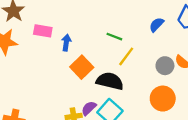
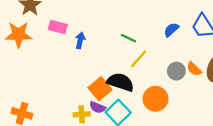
orange square: (82, 67) -> (100, 89), moved
orange circle: (163, 99) -> (156, 99), moved
purple semicircle: (89, 108) -> (97, 107), turned -119

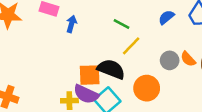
orange square: (100, 89) -> (90, 75), turned 35
purple semicircle: (97, 107) -> (86, 94), size x1.5

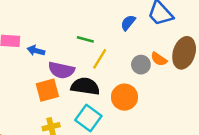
blue arrow: (71, 24) -> (36, 51), turned -77
orange square: (90, 75) -> (47, 90), moved
purple semicircle: (86, 94) -> (61, 70), moved

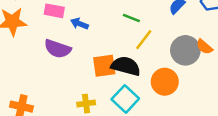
gray circle: (141, 65) -> (185, 50), size x1.5
purple semicircle: (61, 70) -> (58, 49), moved
orange square: (47, 90) -> (104, 66), moved

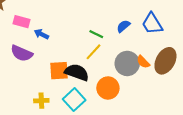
green line: (131, 18) -> (96, 34), moved

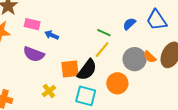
black semicircle: (77, 72) -> (87, 70), turned 110
cyan square: (74, 100) -> (86, 96), turned -30
yellow cross: (41, 101) -> (49, 91), moved, turned -32

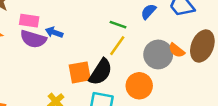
purple semicircle: (34, 54) -> (33, 39), moved

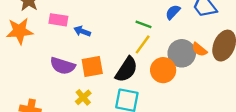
purple semicircle: (33, 39) -> (63, 66), moved
orange square: (80, 72) -> (92, 67), moved
orange circle: (139, 86) -> (163, 70), moved

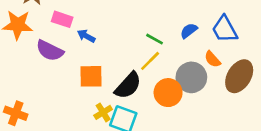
orange semicircle: (199, 49) -> (212, 59), moved
purple semicircle: (63, 66) -> (50, 51), moved
yellow cross: (83, 97) -> (103, 112), moved

